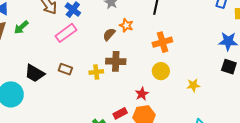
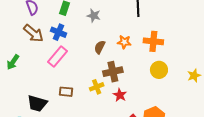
orange star: (126, 25) -> (124, 42), moved
orange cross: (162, 42) -> (153, 41), turned 36
red star: (142, 94) -> (120, 95), moved

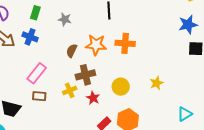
orange star: (124, 42) -> (96, 45), size x1.5
pink rectangle: (58, 56) -> (37, 73), moved
yellow circle: (159, 70) -> (121, 87), moved
yellow star: (194, 76) -> (157, 83), moved

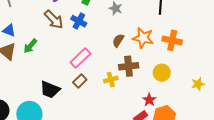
yellow circle: (121, 87) -> (162, 73), moved
brown rectangle: (39, 96) -> (80, 81), turned -56
red star: (93, 98) -> (149, 100), moved

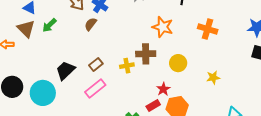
brown semicircle: (118, 40) -> (91, 24), moved
orange cross: (172, 40) -> (208, 29), moved
pink rectangle: (80, 58) -> (95, 88), moved
black trapezoid: (50, 90) -> (65, 70), turned 110

